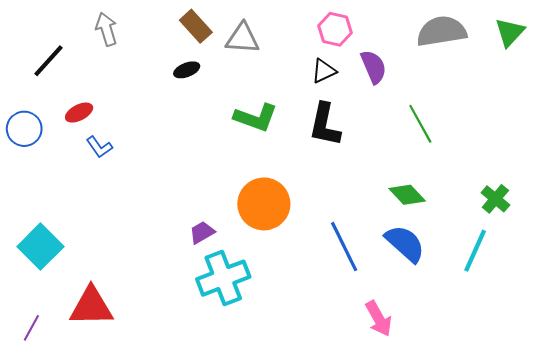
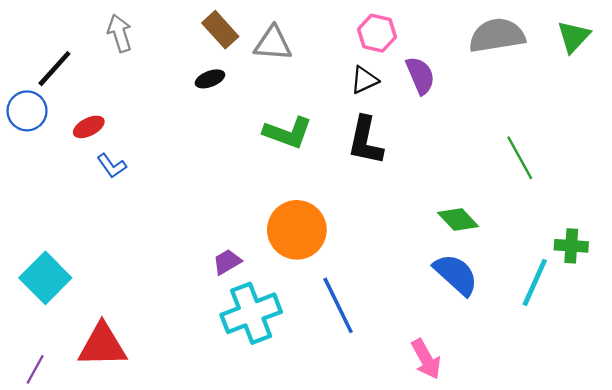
green line: (420, 124) -> (520, 158), moved
blue circle: (24, 129) -> (27, 111), moved
green cross: (495, 199) -> (571, 246), moved, turned -36
blue line: (344, 247) -> (338, 305), moved

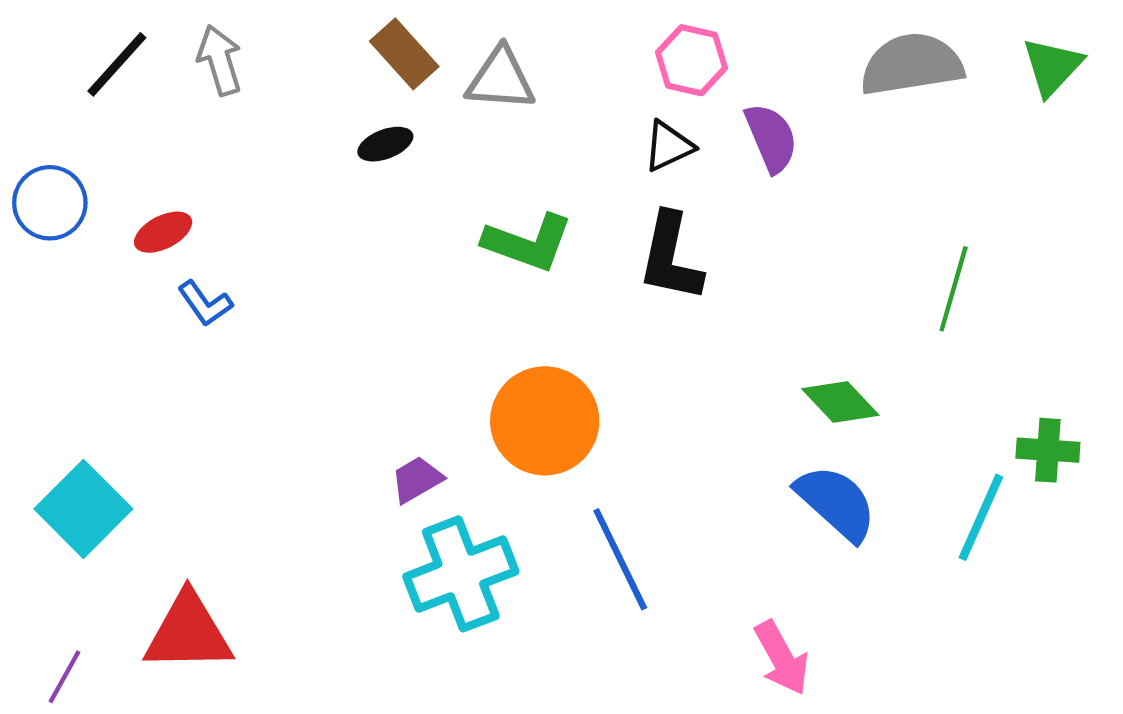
black line: (54, 69) -> (117, 64), moved
green line: (520, 158) -> (954, 289), turned 45

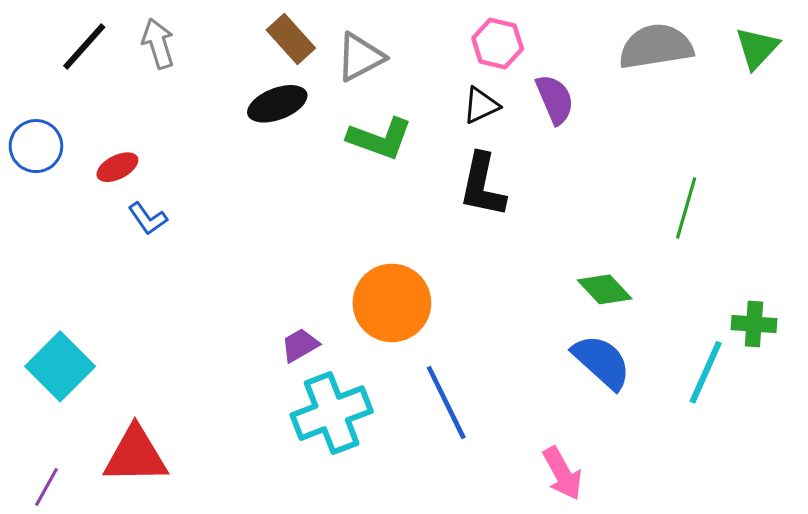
gray triangle: (501, 79) -> (360, 57), turned -32
black ellipse: (385, 144) -> (277, 104), size x1.5
green L-shape: (528, 243) -> (380, 139), moved

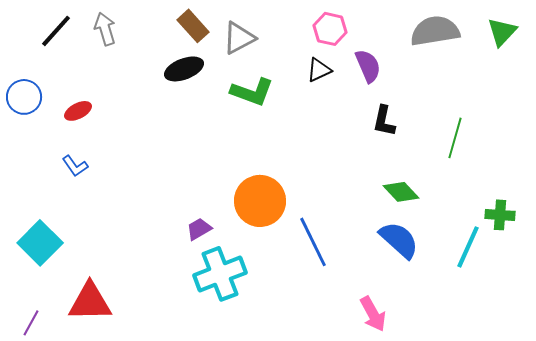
black L-shape: (482, 185) -> (384, 121), moved, size x0.7
blue L-shape: (148, 218) -> (75, 166), moved
blue line: (446, 403) -> (313, 242), moved

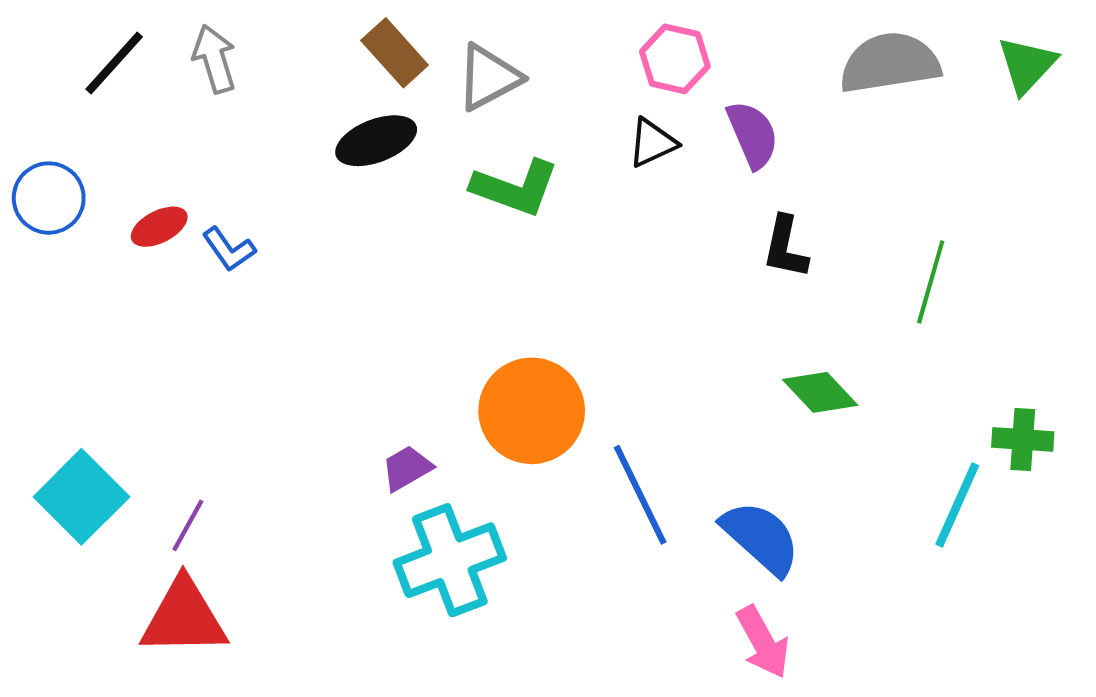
blue L-shape: (75, 166) -> (229, 249), moved
blue semicircle: (399, 240) -> (761, 538), moved
purple line: (31, 323) -> (188, 525), moved

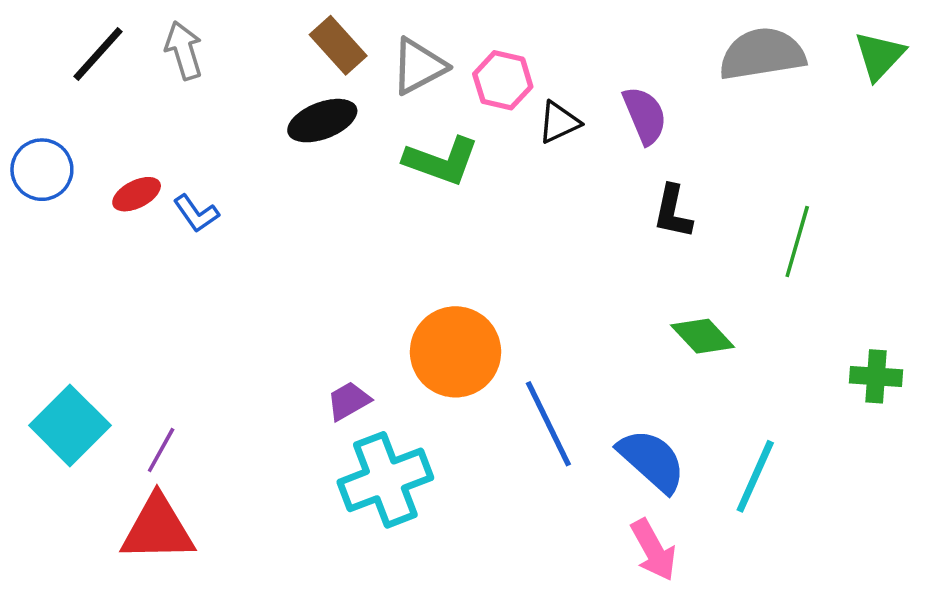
pink hexagon: (675, 59) -> (503, 80), moved
cyan line: (957, 505) -> (755, 476), moved

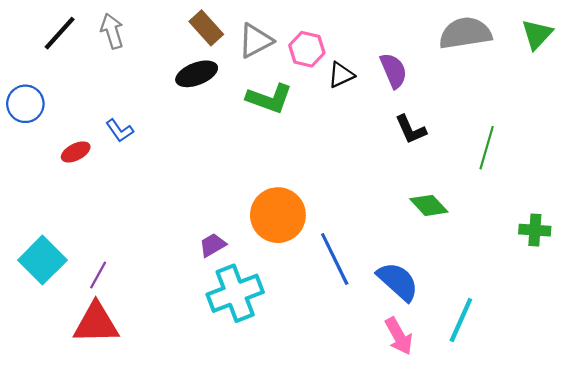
red ellipse: (137, 194) -> (76, 152), moved
black L-shape: (673, 212) -> (411, 129), turned -36
cyan line: (755, 476) -> (461, 320), moved

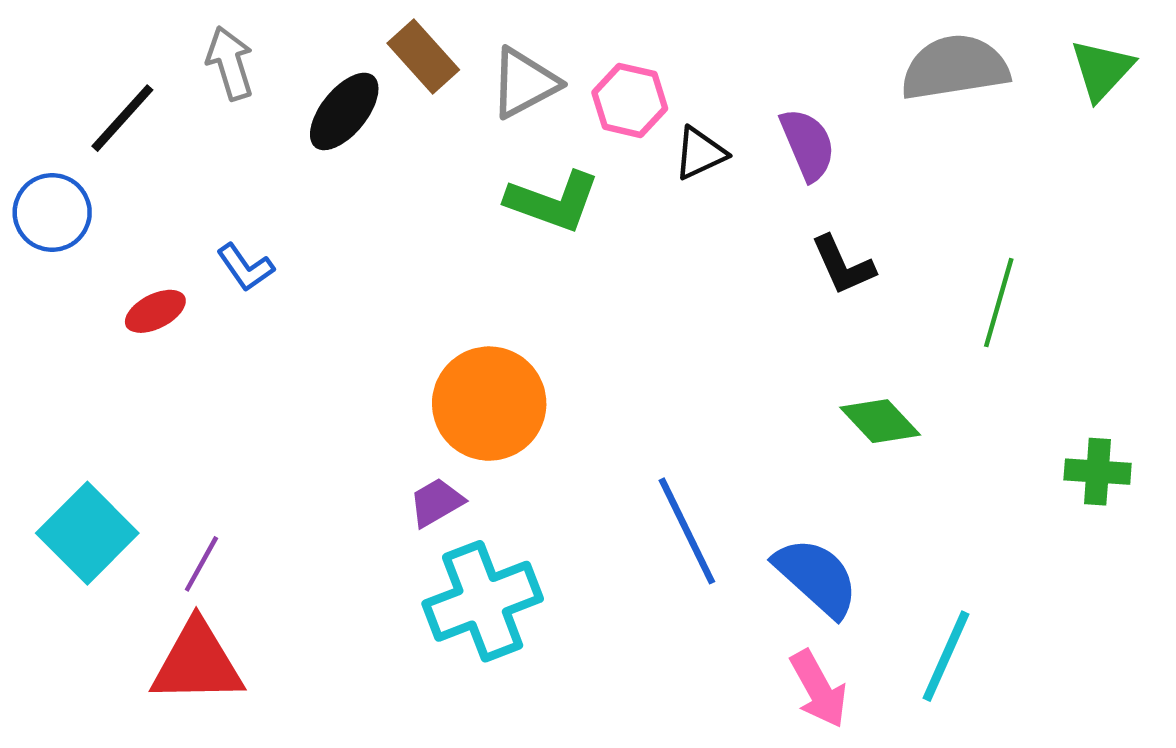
black line: (60, 33) -> (122, 118), moved
black ellipse: (197, 74) -> (344, 111), moved, turned -30
orange circle: (278, 215) -> (489, 404), moved

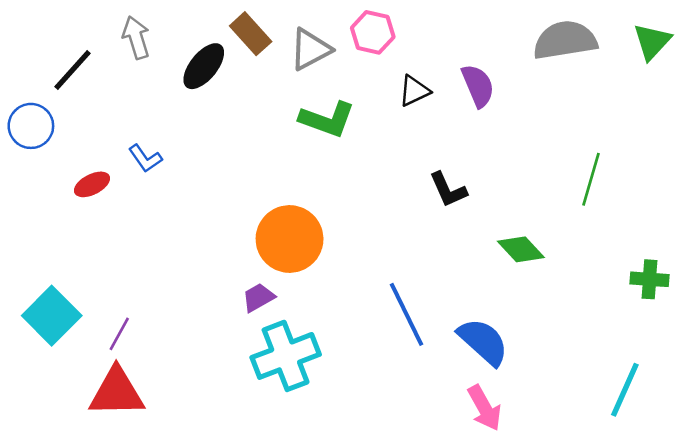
pink hexagon: (630, 100) -> (373, 32), moved
black L-shape: (843, 265) -> (448, 190), moved
cyan line: (946, 656) -> (625, 390), moved

